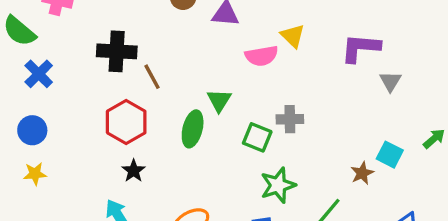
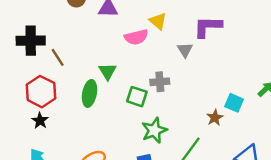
gray triangle: (390, 81) -> (185, 50), moved
black star: (134, 171) -> (40, 121), moved

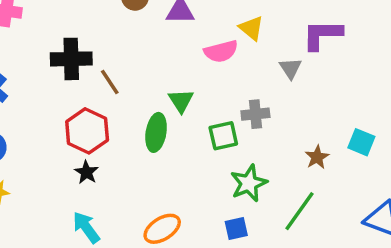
green square: (137, 97) -> (223, 136), turned -30
brown star: (215, 118) -> (317, 157), moved

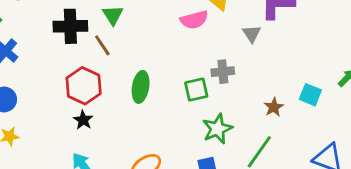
green triangle: (181, 101) -> (113, 15), moved

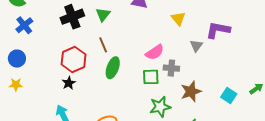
pink semicircle: (194, 20) -> (155, 52), moved, turned -30
black cross: (70, 26) -> (72, 17), turned -30
brown line: (102, 45) -> (103, 45), moved
brown star: (274, 107) -> (191, 91), moved, size x1.5

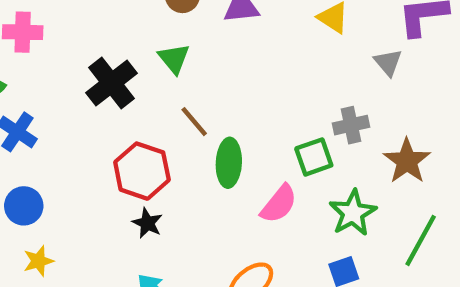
pink semicircle: (155, 52) -> (279, 204), moved

